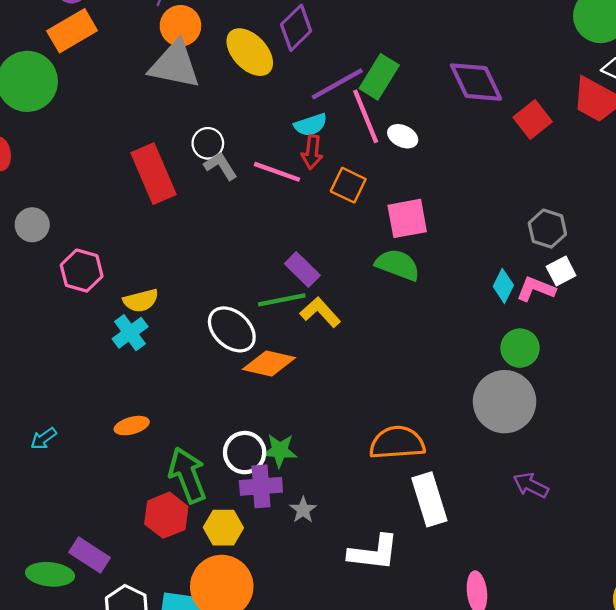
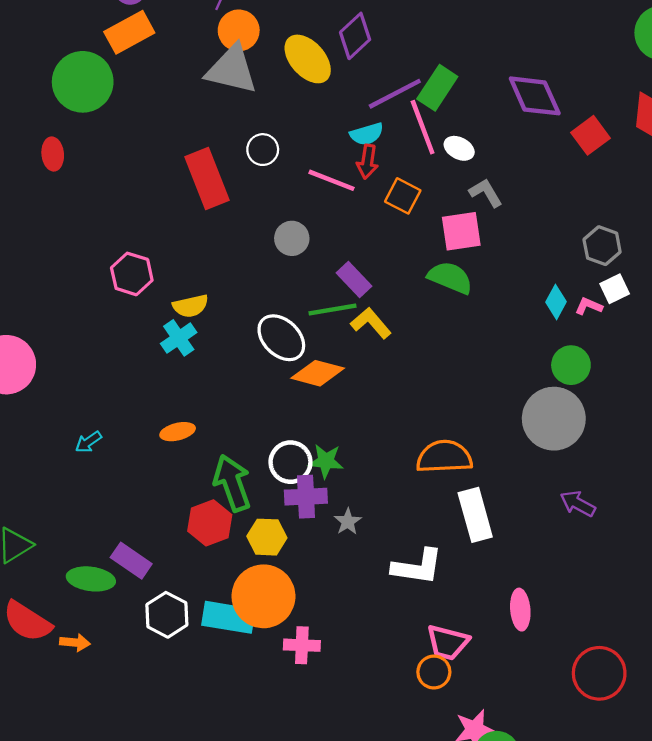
gray L-shape: (221, 166) -> (486, 193), moved
gray circle: (32, 225) -> (292, 238), moved
pink L-shape: (536, 289) -> (589, 306), size x0.7

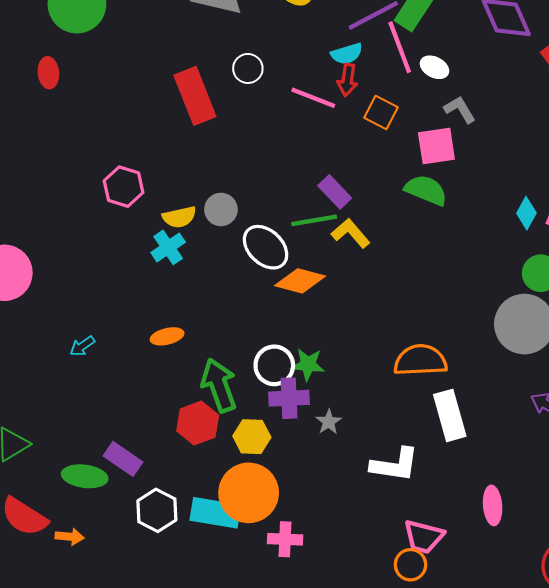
gray circle: (292, 238) -> (221, 209), moved

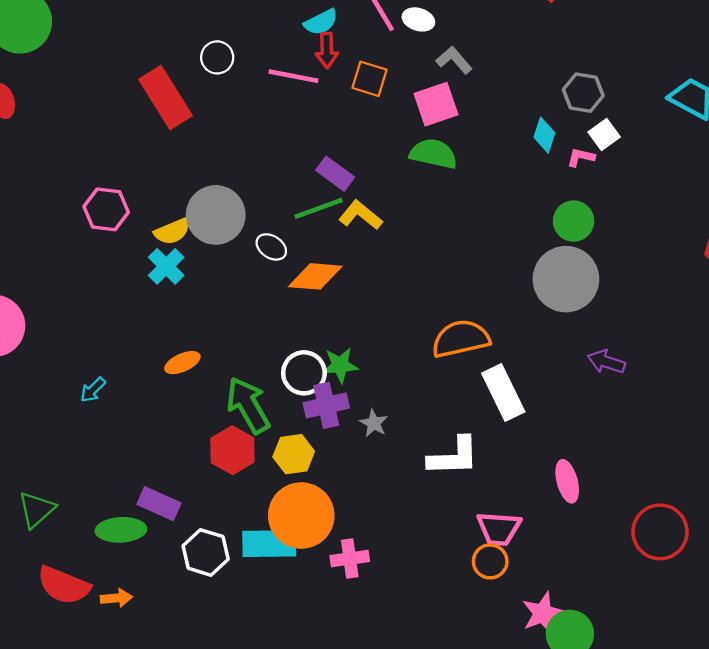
gray circle: (221, 209) -> (216, 215), size x1.6
cyan diamond: (526, 213) -> (544, 135), moved
white ellipse: (266, 247) -> (271, 247), size x0.6

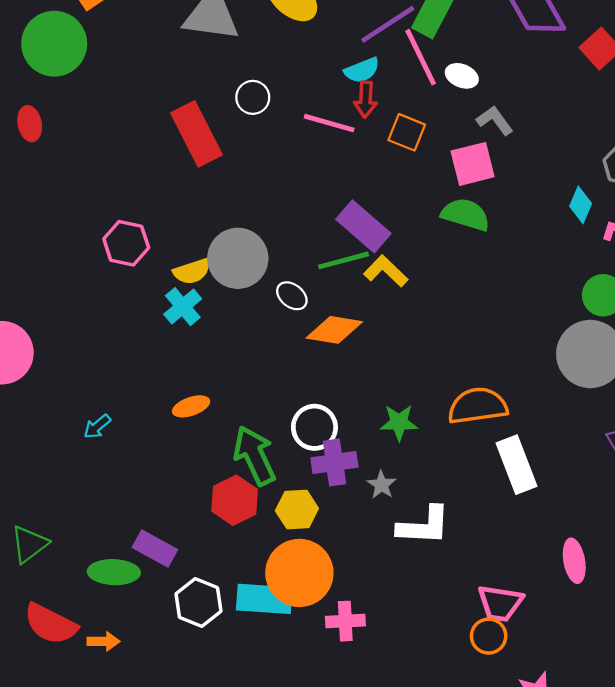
purple rectangle: (335, 174) -> (363, 226), size x1.4
green star: (340, 365) -> (399, 422), moved
white L-shape: (454, 457) -> (424, 526), moved

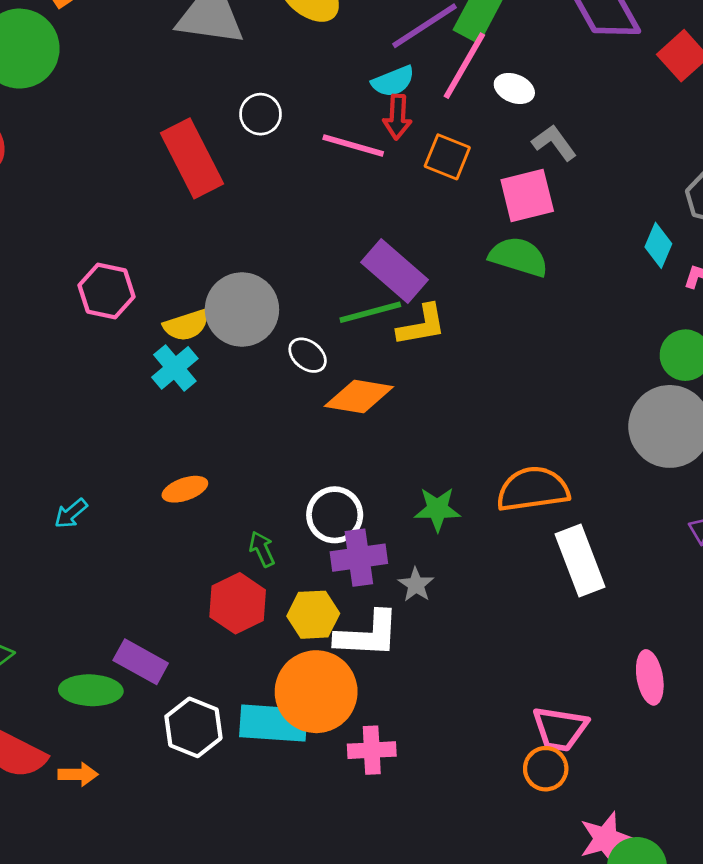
pink line: (421, 57) -> (464, 66), turned 56
yellow L-shape: (386, 271) -> (422, 325), turned 126
green arrow: (255, 456) -> (262, 549), size x0.5
white L-shape: (424, 526) -> (367, 635), moved

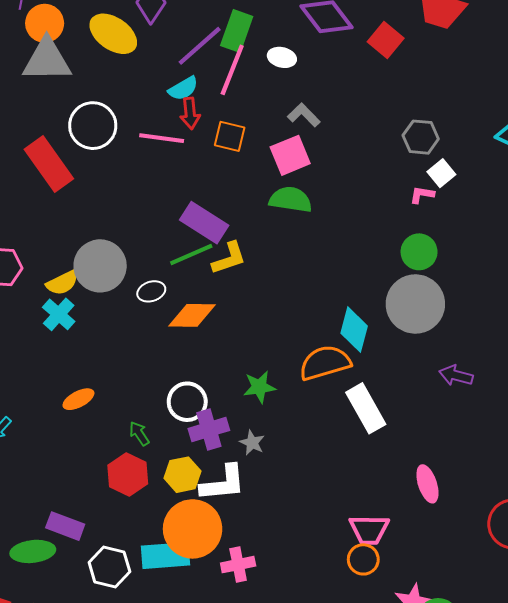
white ellipse: (514, 88) -> (282, 57), moved
white circle: (260, 114) -> (93, 126), size x1.6
cyan diamond: (658, 245) -> (354, 330), moved, size x1.4
white ellipse: (308, 355) -> (151, 291), turned -48

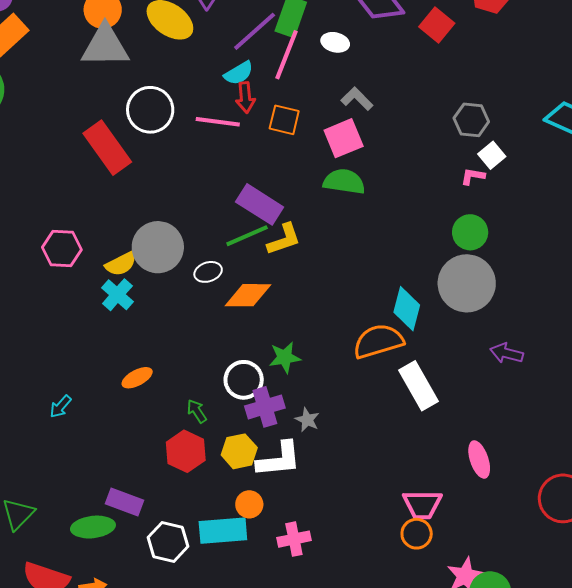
green star: (259, 387) -> (285, 357), moved
orange circle: (193, 529) -> (249, 504), size x0.5

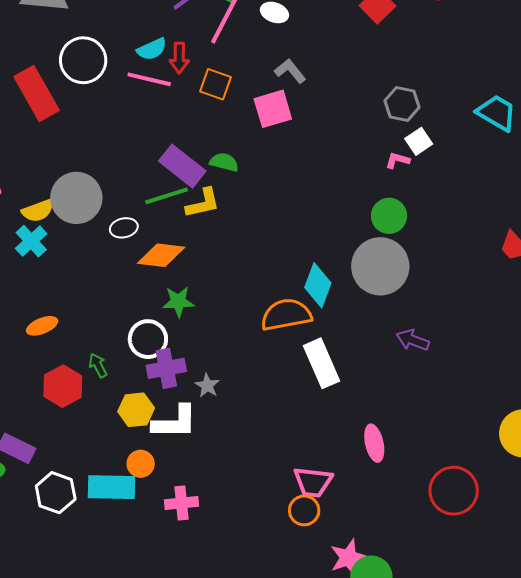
cyan semicircle: (239, 73) -> (152, 49), moved
green semicircle: (344, 182) -> (224, 162), moved, size x0.7
green star: (285, 357) -> (178, 302), moved
red hexagon: (186, 451) -> (63, 386), moved

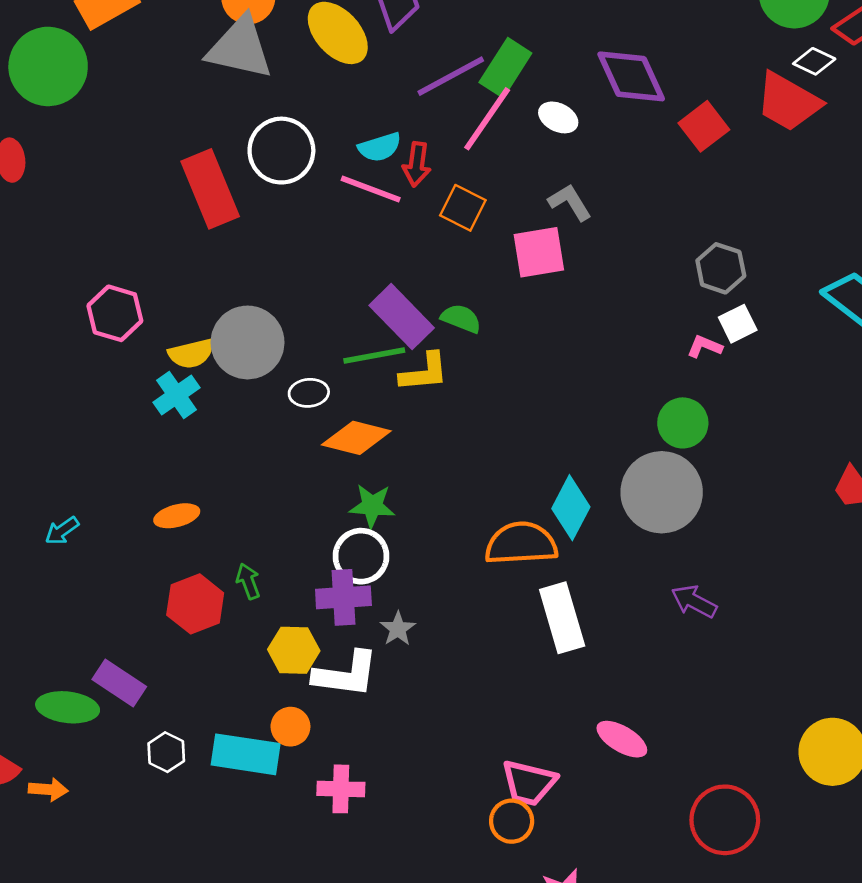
white circle: (148, 339) -> (361, 556), moved
pink ellipse: (374, 443) -> (622, 739), turned -54
white hexagon: (56, 493) -> (166, 752), size x0.7

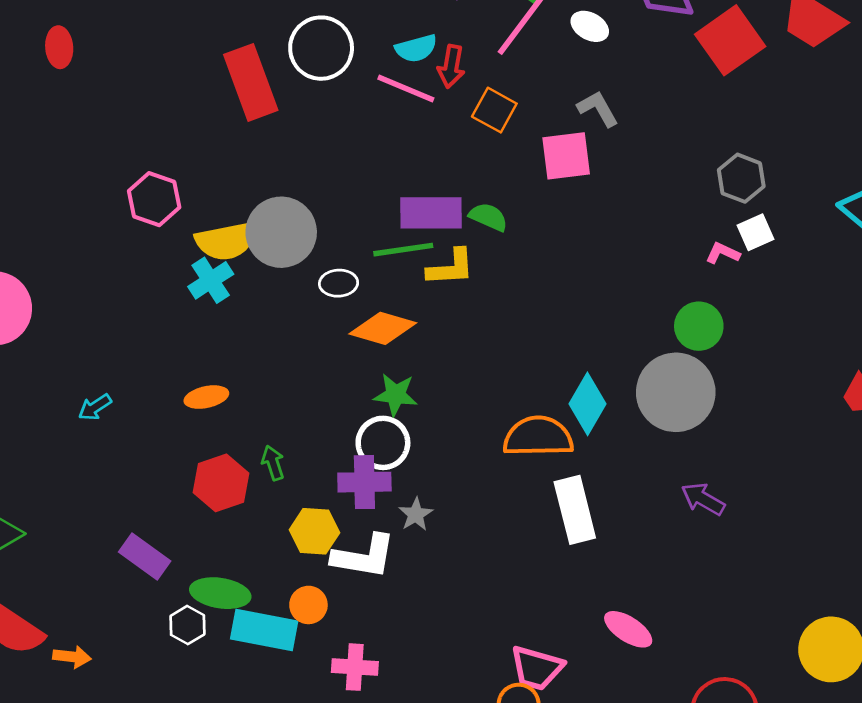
red square: (704, 126) -> (730, 40), size x1.4
purple rectangle: (402, 317) -> (431, 213), turned -48
yellow semicircle: (191, 354) -> (226, 241), size x1.4
green ellipse: (68, 707) -> (220, 593), moved

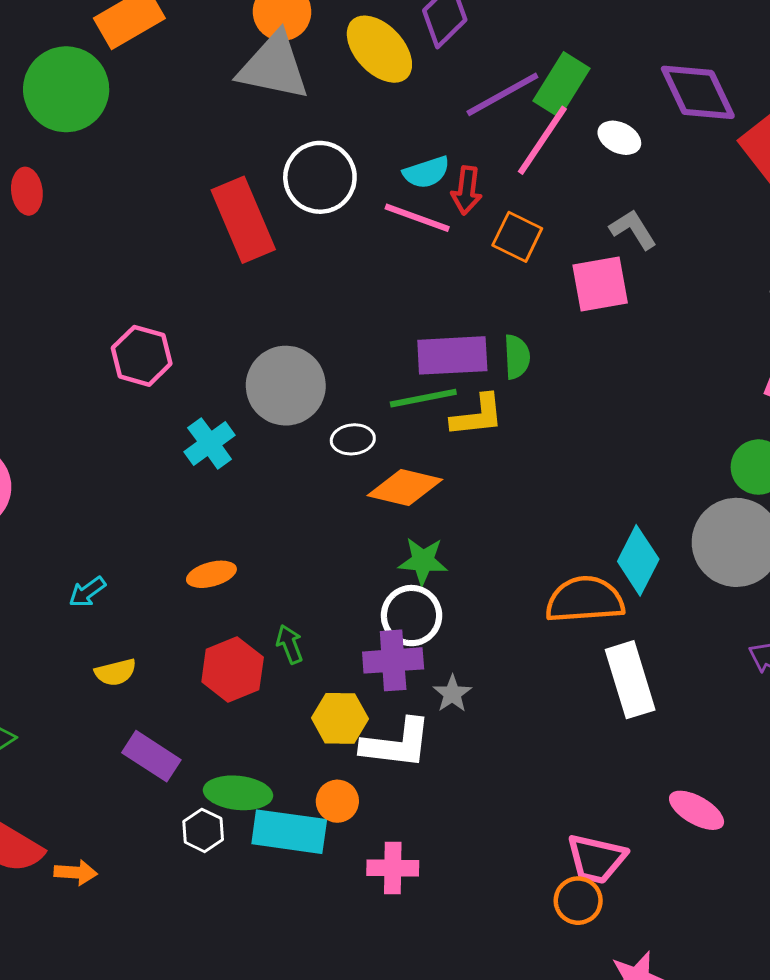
green semicircle: (488, 217) -> (517, 357), turned 66
yellow semicircle: (226, 241) -> (116, 672), moved, size x0.6

